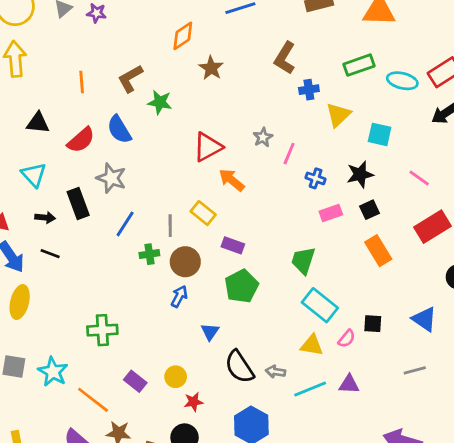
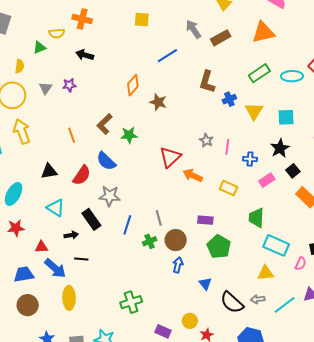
yellow rectangle: (203, 213) -> (229, 188), moved
yellow triangle: (312, 345) -> (265, 273), moved

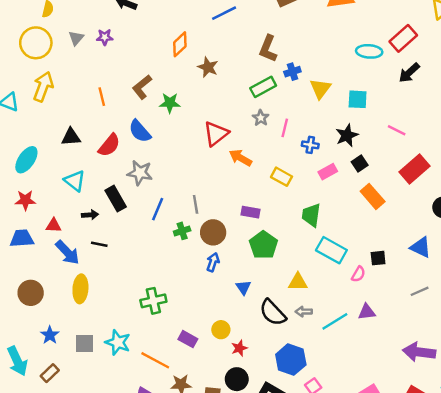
green rectangle: (259, 73) -> (263, 87), moved
yellow arrow: (22, 131) -> (43, 87), turned 35
yellow triangle: (265, 273) -> (298, 282), moved
blue trapezoid: (24, 274) -> (22, 238), moved

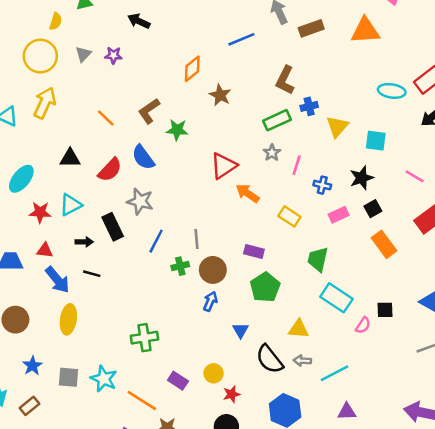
orange line: (102, 97) -> (106, 118), turned -36
cyan triangle: (75, 181) -> (71, 205), turned 50
red star: (25, 200) -> (40, 212), moved
purple triangle: (367, 312) -> (347, 412), moved

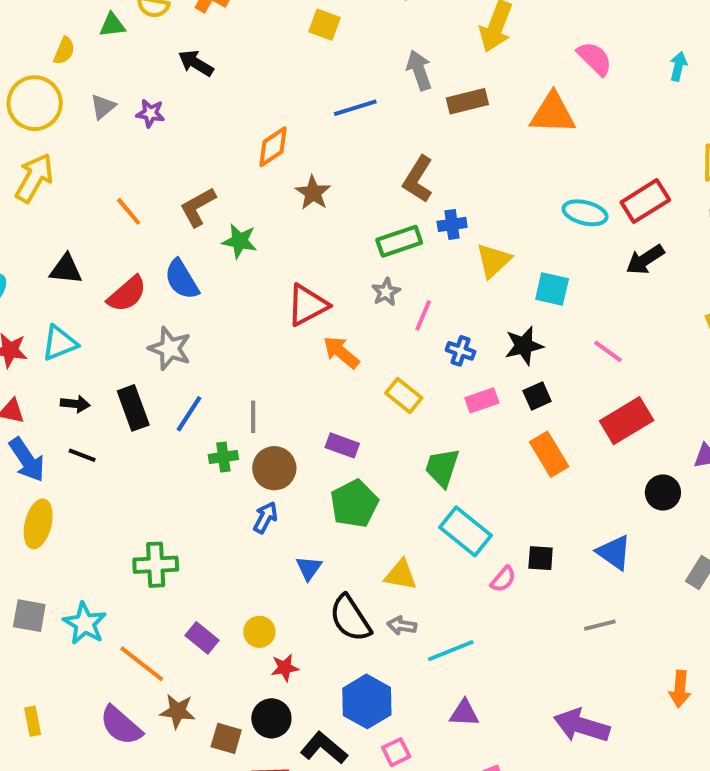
black rectangle: (113, 227) -> (133, 408), moved

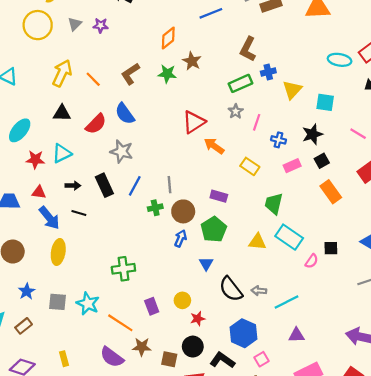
yellow arrow: (34, 178) -> (62, 73), moved
green star: (240, 241) -> (167, 74), moved
green pentagon: (354, 504) -> (214, 229), moved
yellow triangle: (401, 575) -> (257, 242), moved
purple rectangle: (202, 638) -> (152, 306), turned 35

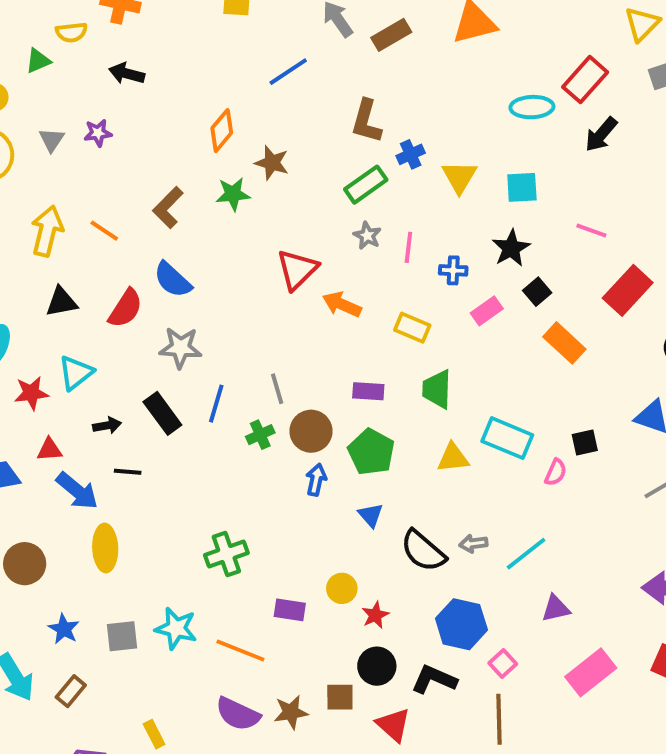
green trapezoid: (274, 204) -> (437, 389), moved
purple rectangle: (152, 306) -> (290, 610), turned -49
brown star: (142, 347) -> (291, 712), moved

